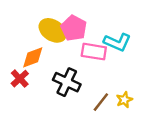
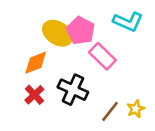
cyan L-shape: (117, 42) -> (128, 22), moved
pink rectangle: (94, 52) -> (102, 56), turned 35
red cross: (20, 79) -> (34, 95), moved

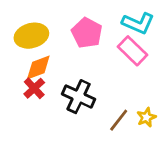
yellow ellipse: (57, 33) -> (31, 36), moved, turned -48
pink rectangle: (102, 56) -> (133, 51), moved
red cross: (34, 95) -> (34, 88), moved

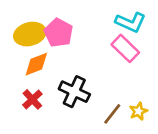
pink pentagon: (87, 33) -> (59, 33), moved
red cross: (34, 88) -> (32, 99), moved

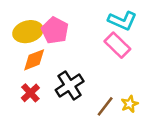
black cross: (74, 92) -> (70, 86), turned 32

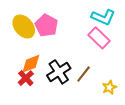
yellow ellipse: (28, 32) -> (24, 27), turned 65
orange diamond: (34, 60) -> (31, 64), moved
brown line: (105, 106) -> (84, 74), moved

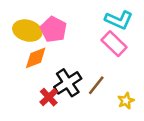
yellow ellipse: (24, 27) -> (27, 31), turned -35
orange diamond: (31, 64) -> (36, 58), moved
red cross: (26, 78) -> (49, 97), moved

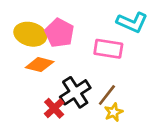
pink rectangle: (114, 44) -> (108, 49), moved, turned -35
orange diamond: (36, 58) -> (40, 65), turned 35
yellow star: (126, 101) -> (114, 112), moved

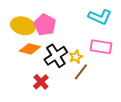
pink rectangle: (108, 49) -> (101, 47), moved
black cross: (75, 92) -> (56, 56), moved
yellow star: (114, 112) -> (76, 57), moved

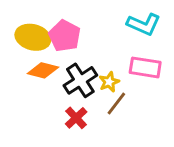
red cross: (41, 82) -> (76, 118), moved

